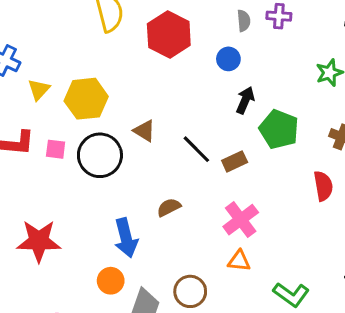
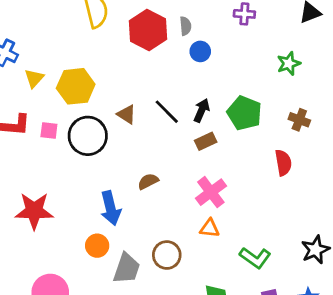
gray semicircle: (244, 21) -> (186, 26), moved
black arrow: (245, 100) -> (202, 110), moved
black line: (196, 149) -> (167, 112), moved

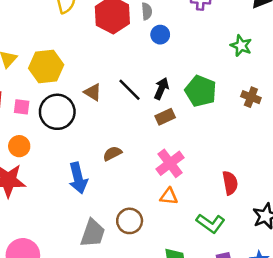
green star: (289, 63) -> (241, 46), turned -30
red semicircle: (283, 163) -> (230, 183), moved
orange circle: (97, 246) -> (19, 146), moved

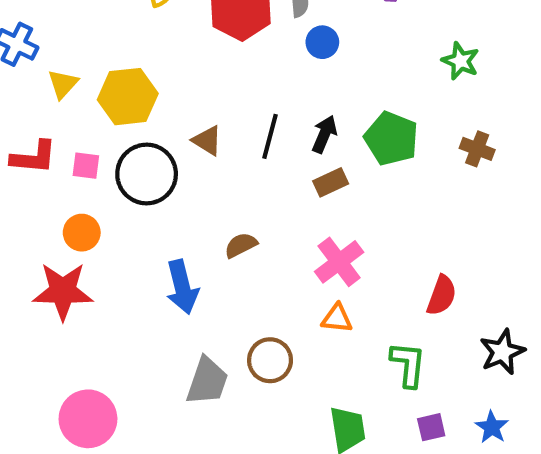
black line: (130, 90) -> (270, 136), turned 60
red semicircle: (230, 183) -> (442, 295), turned 30
green L-shape: (210, 223) -> (408, 364), turned -120

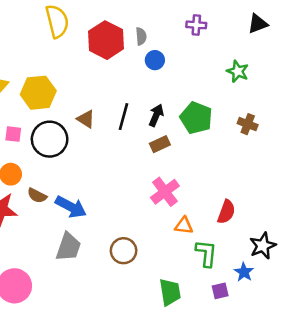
brown semicircle: (241, 245) -> (37, 196), moved, turned -126
blue arrow: (182, 287) -> (71, 207), turned -48
orange triangle: (337, 318) -> (184, 226), moved
gray trapezoid: (207, 381) -> (68, 247), moved
blue star: (492, 427) -> (244, 272), moved

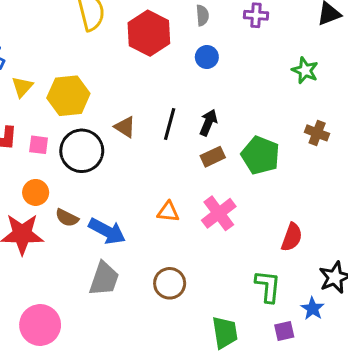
gray semicircle: (141, 36) -> (202, 15), moved
green pentagon: (196, 118) -> (260, 155), moved
orange triangle: (184, 226) -> (168, 212), moved

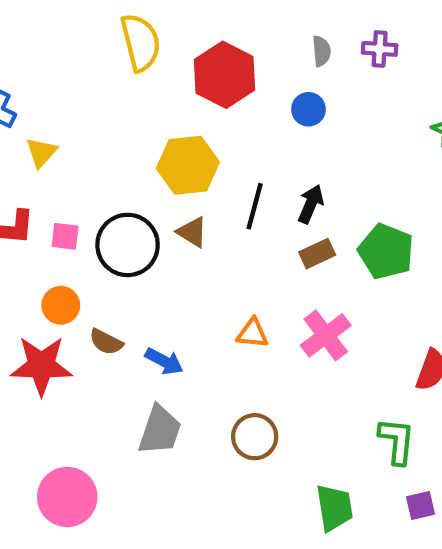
gray semicircle: (202, 15) -> (321, 51), moved
yellow hexagon: (68, 96) -> (188, 165), moved
brown triangle: (125, 127) -> (192, 232), moved
blue arrow: (107, 231) -> (164, 361), size x0.7

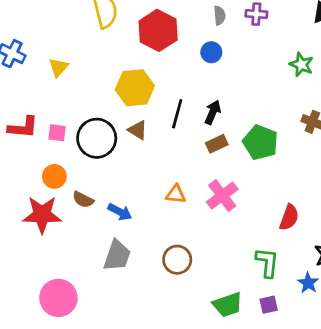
yellow triangle: (41, 152) -> (58, 67), moved
purple square: (421, 506) -> (269, 305), moved
green trapezoid: (334, 508) -> (228, 305), turned 80

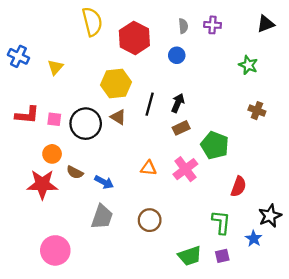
green pentagon: (260, 142) -> (215, 145), moved

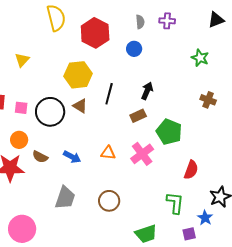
black arrow: (178, 103) -> (147, 91), moved
blue arrow: (104, 182) -> (72, 157), moved
purple square: (222, 256) -> (189, 234), moved

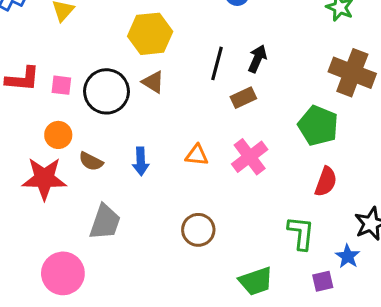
black line: (109, 94) -> (217, 63), moved
brown cross: (208, 100) -> (352, 73), size x1.8
green pentagon: (169, 132) -> (318, 126), moved
blue arrow: (72, 157) -> (141, 161), turned 60
gray trapezoid: (65, 198) -> (105, 222), moved

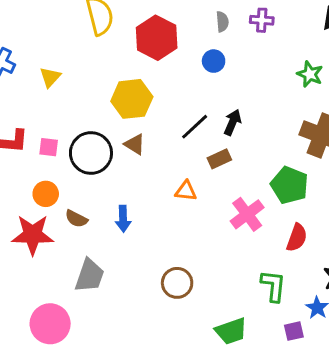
black line: (217, 63) -> (195, 127), turned 32
orange triangle: (197, 155) -> (186, 191), moved
pink cross: (250, 157) -> (247, 214), moved

